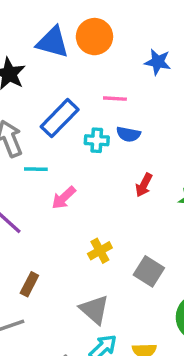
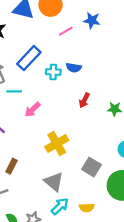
pink line: (115, 99) -> (66, 31), moved, turned -32
yellow cross: (100, 251) -> (57, 144), size x1.5
gray square: (149, 271) -> (91, 167), moved

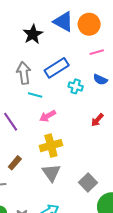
blue semicircle: (74, 68) -> (100, 80), moved
yellow cross: (57, 144) -> (51, 146), moved
gray triangle: (54, 182) -> (51, 173), moved

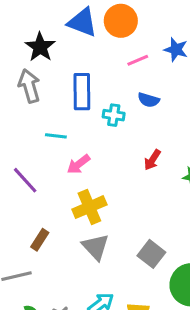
blue rectangle: (57, 68) -> (82, 92), turned -50
gray arrow: (24, 73) -> (29, 86), moved

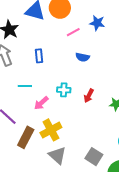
blue rectangle: (82, 92) -> (39, 56), size x0.6
cyan cross: (114, 115) -> (64, 90), moved
brown rectangle: (40, 240) -> (26, 137), moved, size x1.5

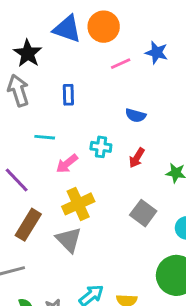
blue semicircle: (83, 57) -> (136, 115), moved
brown rectangle: (26, 137) -> (28, 225), moved
gray triangle: (57, 155) -> (69, 240), moved
gray square: (94, 157) -> (143, 213), moved

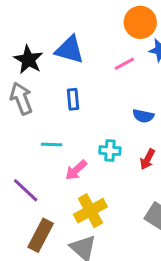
orange circle: (104, 27) -> (140, 22), moved
blue triangle: (67, 29) -> (70, 50), moved

